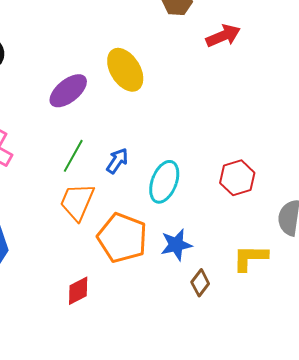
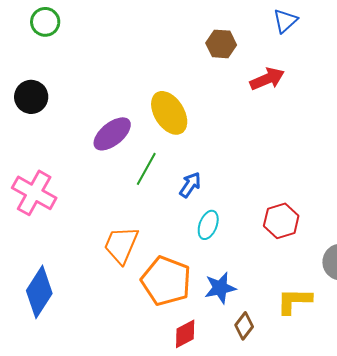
green line: (73, 156) -> (146, 169), moved
blue arrow: (117, 161) -> (190, 185), moved
cyan ellipse: (164, 182) -> (208, 225), size x0.7
red diamond: (78, 291) -> (185, 334), moved

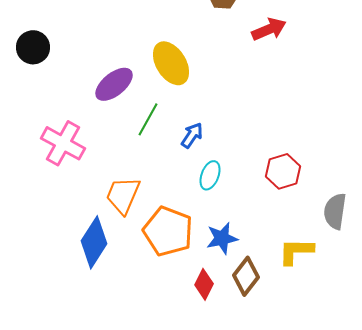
pink cross: (34, 193) -> (63, 143), moved
blue diamond: (39, 292) -> (94, 242), moved
brown diamond: (244, 326) -> (246, 276), size x1.4
red diamond: (185, 334) -> (204, 284), moved, turned -36

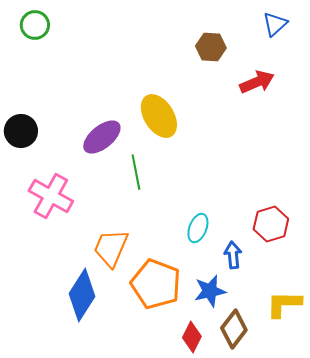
black circle: (33, 47) -> (21, 131), moved
green line: (148, 119) -> (136, 172), turned -40
blue arrow: (192, 135) -> (233, 255), moved, turned -40

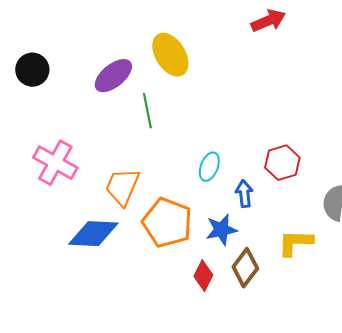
pink cross: (51, 196) -> (55, 163), moved
blue diamond: (82, 295) -> (93, 234), turned 60

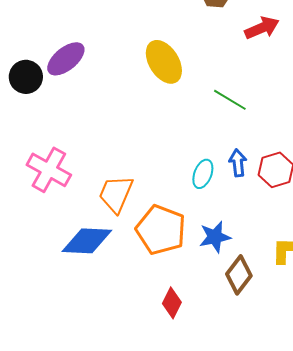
purple ellipse: (113, 76) -> (66, 59), moved
green line: (147, 111) -> (230, 100), moved, turned -48
blue arrow: (244, 194) -> (238, 163), moved
red diamond: (203, 276) -> (172, 303), moved

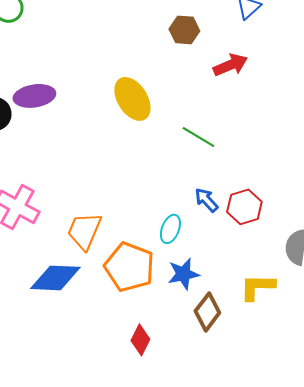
purple ellipse: (66, 59) -> (34, 96), turned 30
blue arrow: (238, 163) -> (206, 200), turned -36
cyan ellipse: (203, 174) -> (170, 229), moved

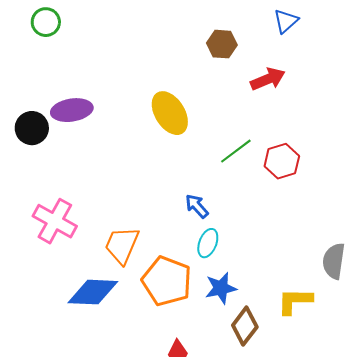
green line: (198, 137) -> (236, 151), turned -68
blue arrow: (206, 200) -> (197, 206), moved
red hexagon: (244, 207) -> (282, 161), moved

